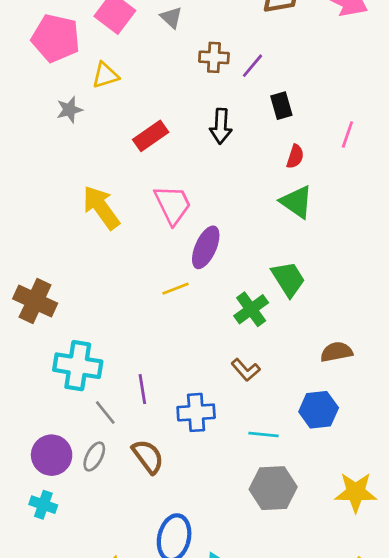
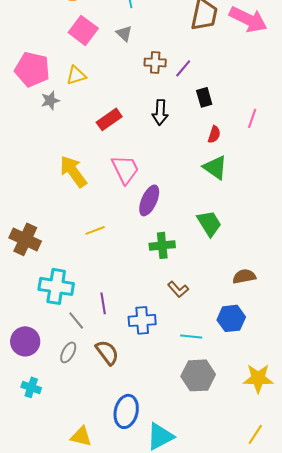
pink pentagon: (56, 38) -> (32, 69), moved
yellow line: (175, 289) -> (95, 230), moved
green cross: (251, 309) -> (162, 245), moved, turned 30
purple circle: (52, 455) -> (25, 341), moved

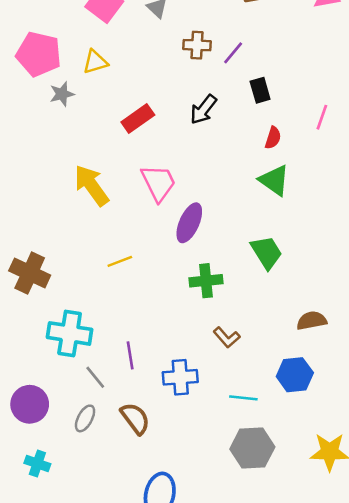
black arrow: (160, 112) -> (203, 109), turned 35

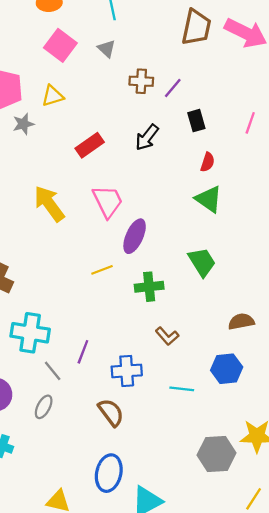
pink line: (322, 117) -> (250, 123), moved
yellow line: (120, 261) -> (102, 270), moved
purple line: (130, 355) -> (83, 352), turned 30
brown semicircle: (135, 418) -> (111, 412), moved
gray hexagon: (252, 448) -> (217, 454), moved

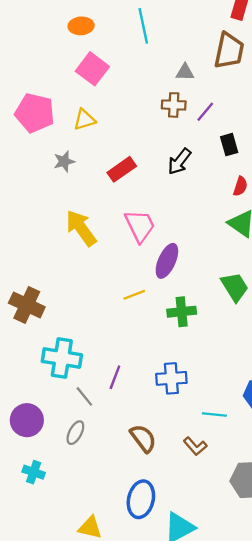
gray triangle: (106, 49) -> (185, 72), moved, turned -42
gray star: (23, 124) -> (64, 161), moved
brown L-shape: (167, 336) -> (195, 446), moved
blue cross: (127, 371) -> (171, 378), moved

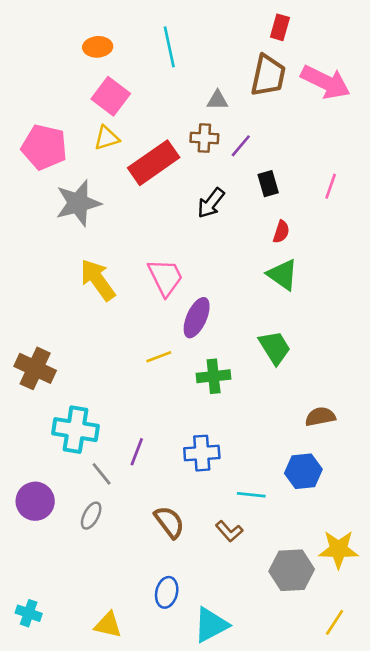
yellow triangle: (84, 120) -> (107, 138), moved
gray star: (64, 161) -> (78, 203), size x1.8
red rectangle: (122, 169) -> (154, 163), moved, size x1.5
cyan cross: (34, 472) -> (29, 613), moved
blue ellipse: (141, 499) -> (167, 592), size x0.7

